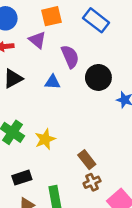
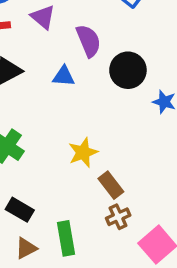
yellow star: (45, 139) -> (83, 153), moved
black rectangle: (22, 178) -> (20, 210), turned 48

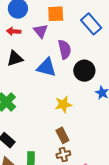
blue triangle: (64, 76) -> (46, 67), size x1.5
yellow star: (83, 153) -> (63, 104), moved

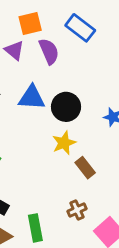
purple semicircle: (65, 49) -> (49, 51), moved
black circle: (84, 71) -> (66, 107), moved
brown rectangle: (62, 135) -> (85, 168), moved

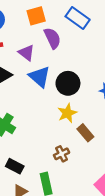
purple triangle: (14, 50) -> (26, 53), moved
blue triangle: (32, 98) -> (40, 77), turned 40
brown cross: (77, 210) -> (62, 154), moved

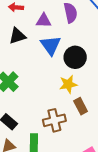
purple triangle: (26, 53) -> (44, 21), turned -49
brown cross: (62, 154) -> (54, 120), size x1.5

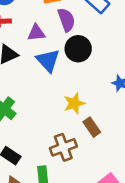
black circle: (75, 57) -> (78, 49), moved

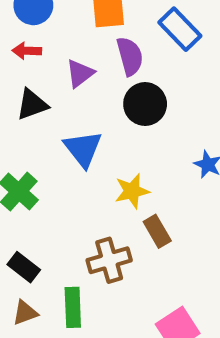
purple triangle: (36, 33) -> (80, 73), turned -36
blue triangle: (48, 61) -> (83, 149), moved

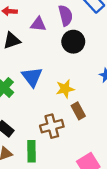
purple triangle: (80, 73) -> (38, 24), turned 42
blue triangle: (83, 149) -> (32, 77), moved

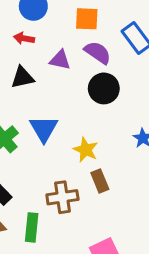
purple semicircle: (66, 15) -> (98, 53), turned -48
yellow star: (65, 89) -> (86, 150), turned 30

